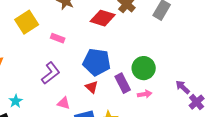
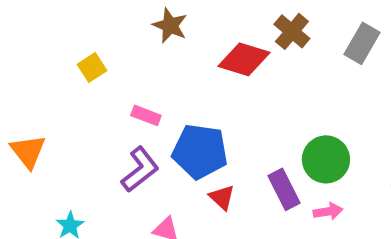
yellow square: (27, 22) -> (92, 67), size x0.6
pink rectangle: (58, 38) -> (146, 115), moved
blue pentagon: (97, 62) -> (200, 151), moved

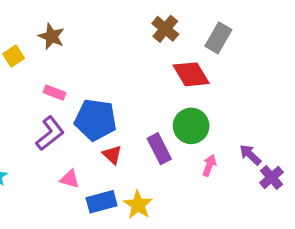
brown star: (170, 25) -> (52, 36), moved
red diamond: (244, 59) -> (191, 74), moved, turned 42
pink arrow: (328, 211) -> (209, 165), moved, turned -60

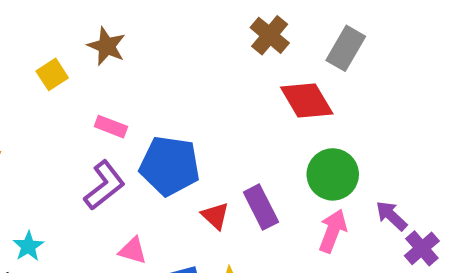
green circle: (191, 126) -> (333, 174), moved
red triangle: (112, 155) -> (215, 216), moved
pink arrow: (209, 165) -> (333, 231), size x1.4

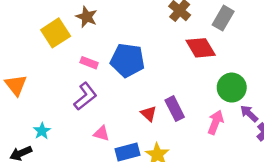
yellow square: (52, 74) -> (56, 33), size x1.6
blue pentagon: (170, 166) -> (128, 60), moved
green circle: (333, 174) -> (232, 88), moved

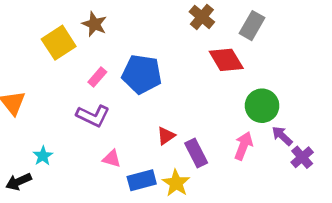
pink rectangle: (89, 63) -> (97, 77), turned -70
purple L-shape: (85, 96) -> (93, 116), turned 64
purple rectangle: (175, 109) -> (196, 153), moved
red triangle: (149, 114) -> (166, 136), turned 42

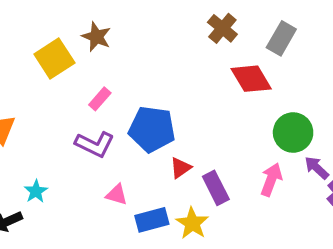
blue pentagon: (142, 74) -> (152, 129), moved

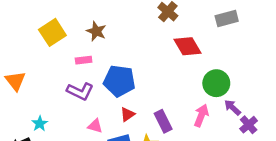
brown star: (96, 37) -> (96, 31), moved
gray rectangle: (281, 38) -> (227, 19), moved, turned 45
pink rectangle: (100, 99) -> (84, 60), turned 42
red triangle: (180, 168) -> (127, 114), moved

